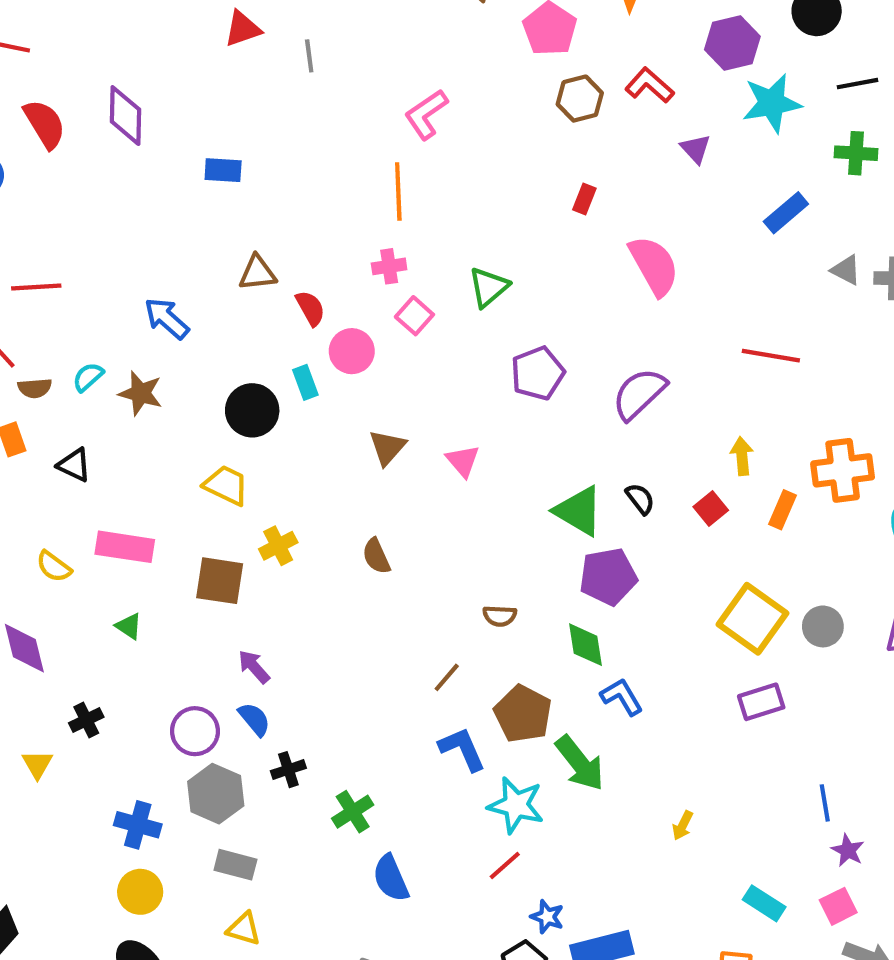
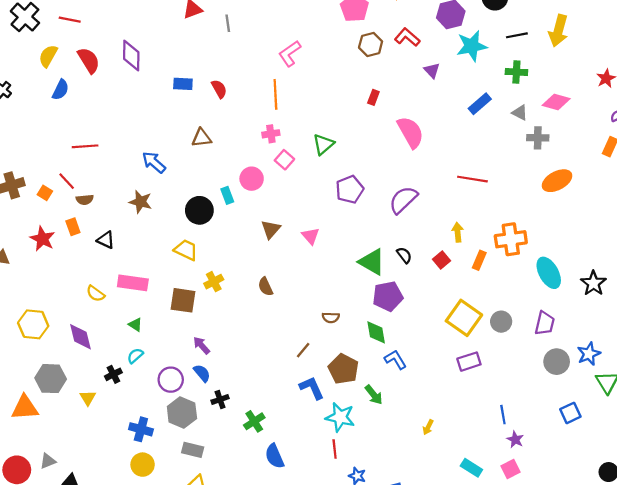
gray triangle: (846, 270) -> (520, 113), moved
red semicircle: (310, 308) -> (219, 89), moved
cyan semicircle: (88, 377) -> (135, 356), moved
green arrow: (580, 763) -> (374, 395), size x0.7
red line: (505, 865) -> (335, 449), turned -54

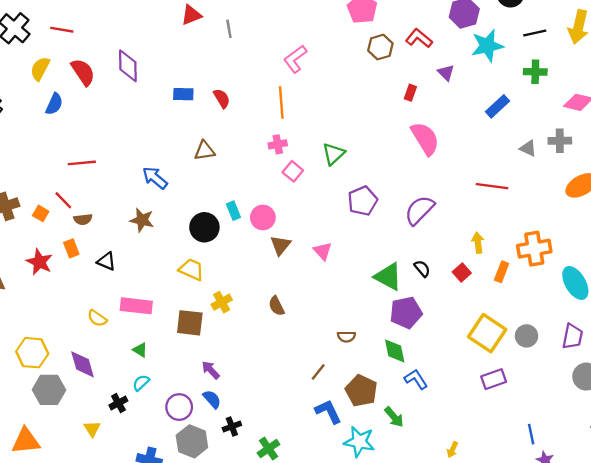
red rectangle: (373, 97) -> (410, 93), moved
gray triangle: (520, 113) -> (528, 148), moved
pink circle: (252, 179) -> (263, 217), moved
gray hexagon: (51, 379) -> (49, 390), moved

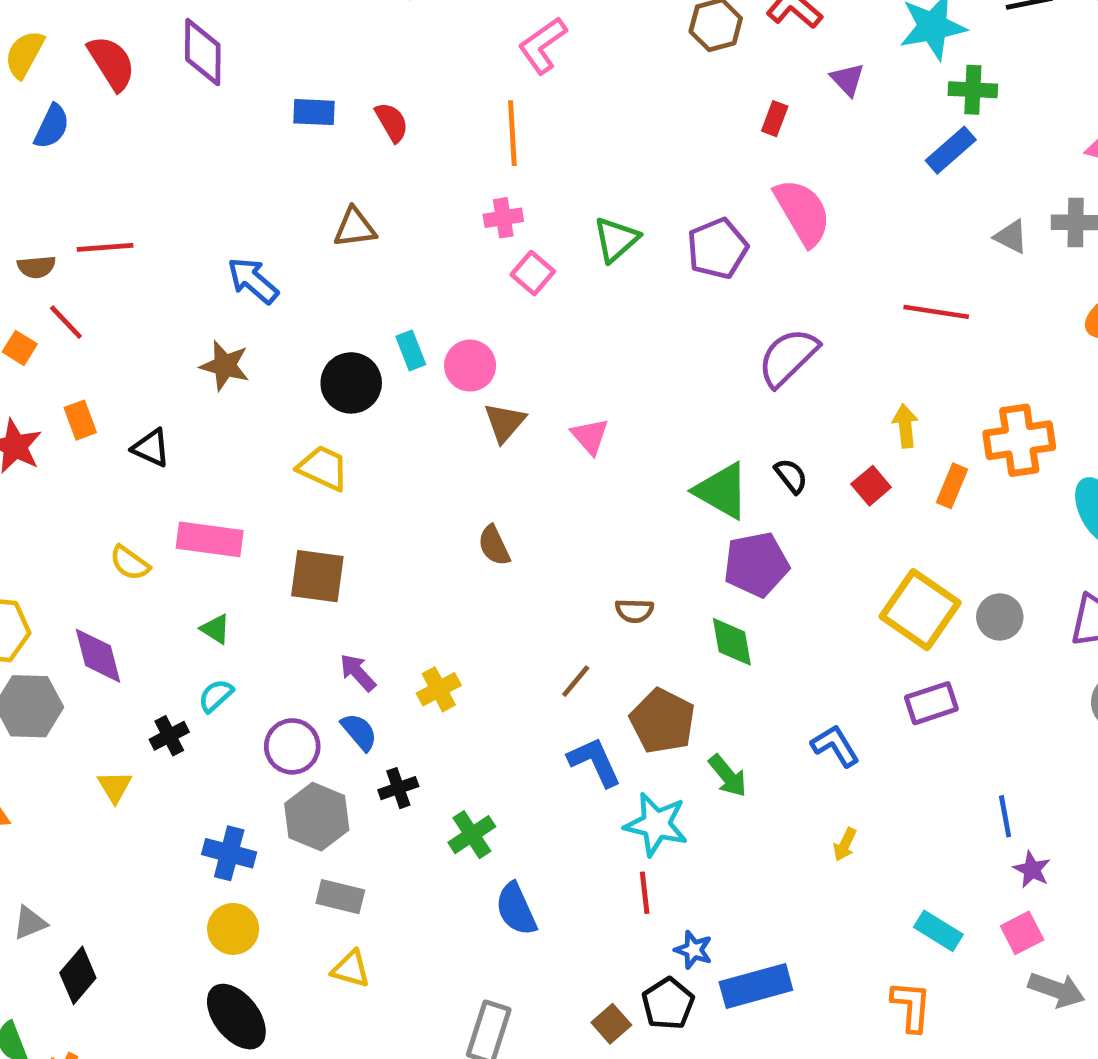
green cross: (535, 72) -> (973, 90), moved
purple pentagon: (363, 201) -> (717, 249), moved
brown semicircle: (83, 219) -> (36, 267), moved
yellow cross: (222, 302) -> (439, 689), moved
blue L-shape: (416, 379) -> (835, 746), moved

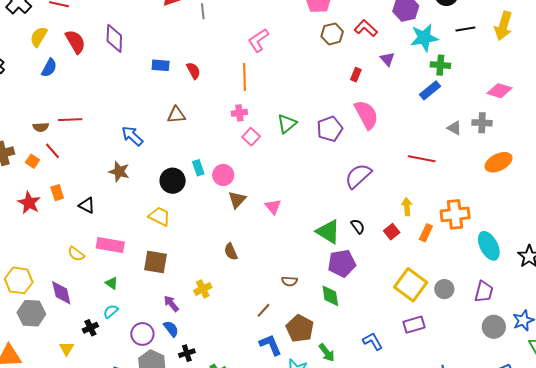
yellow cross: (439, 689) -> (203, 289), moved

